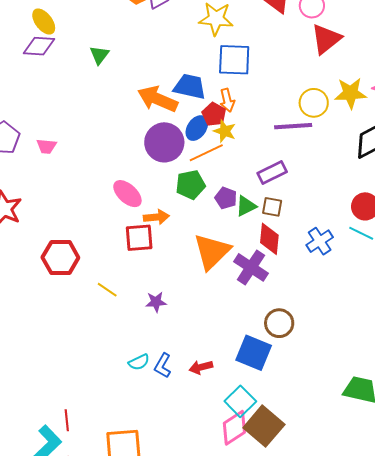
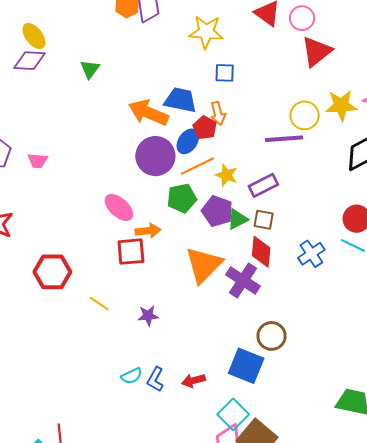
blue square: (234, 60) -> (225, 73), size x0.6
yellow star: (225, 131) -> (226, 175), moved
purple pentagon: (226, 198) -> (217, 211), size x1.4

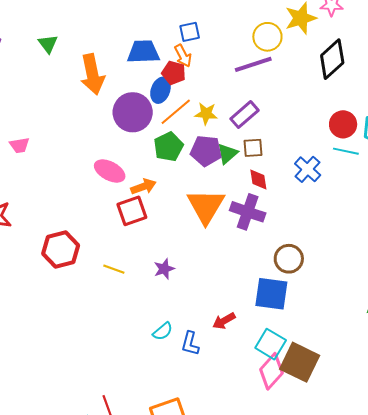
blue square: (225, 73) -> (190, 32), moved
orange arrow: (148, 113) -> (92, 74), moved, turned -111
red diamond: (261, 252) -> (258, 179), size x0.7
blue L-shape: (155, 379) -> (190, 344), moved

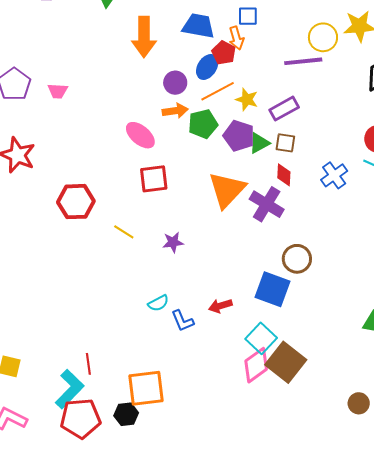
purple circle: (133, 112) -> (175, 83), size x0.6
orange arrow: (143, 187) -> (175, 111), moved
blue L-shape: (190, 344) -> (183, 321), turned -50

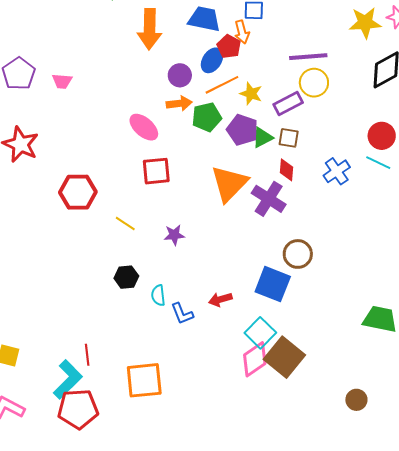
yellow circle: (323, 37) -> (314, 83), moved
cyan semicircle: (158, 303) -> (158, 295), turned 110
black hexagon: (126, 414) -> (126, 277), moved

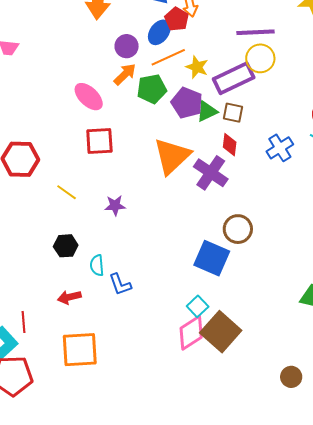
orange arrow: (179, 103) -> (125, 74), turned -40
purple rectangle: (288, 103) -> (234, 78), size x1.4
red arrow: (220, 299) -> (69, 297), moved
cyan square: (260, 333) -> (198, 306), size x0.7

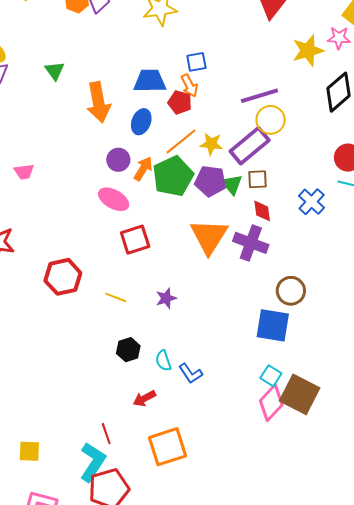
blue ellipse: (159, 32) -> (141, 122), moved
purple circle: (127, 46) -> (118, 160), moved
green pentagon: (152, 89) -> (173, 176), size x1.4
green triangle: (207, 111) -> (232, 184), turned -30

